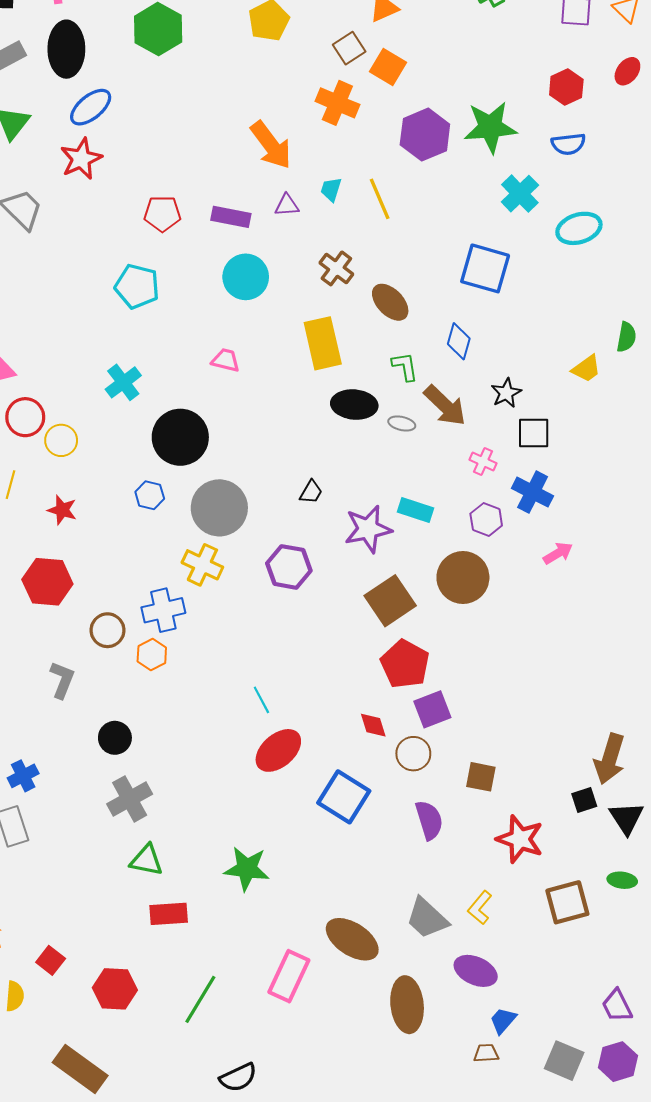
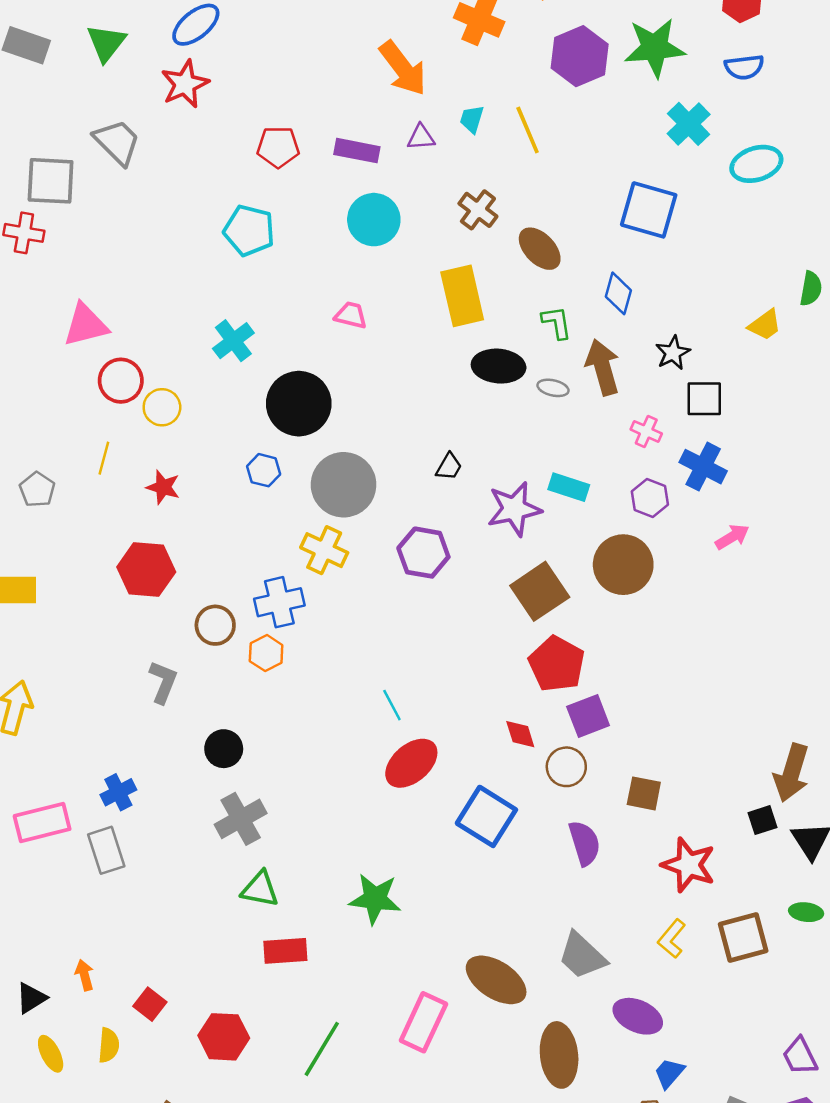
brown arrow: (445, 406) -> (603, 367), turned -150
yellow L-shape: (480, 908) -> (672, 939), moved

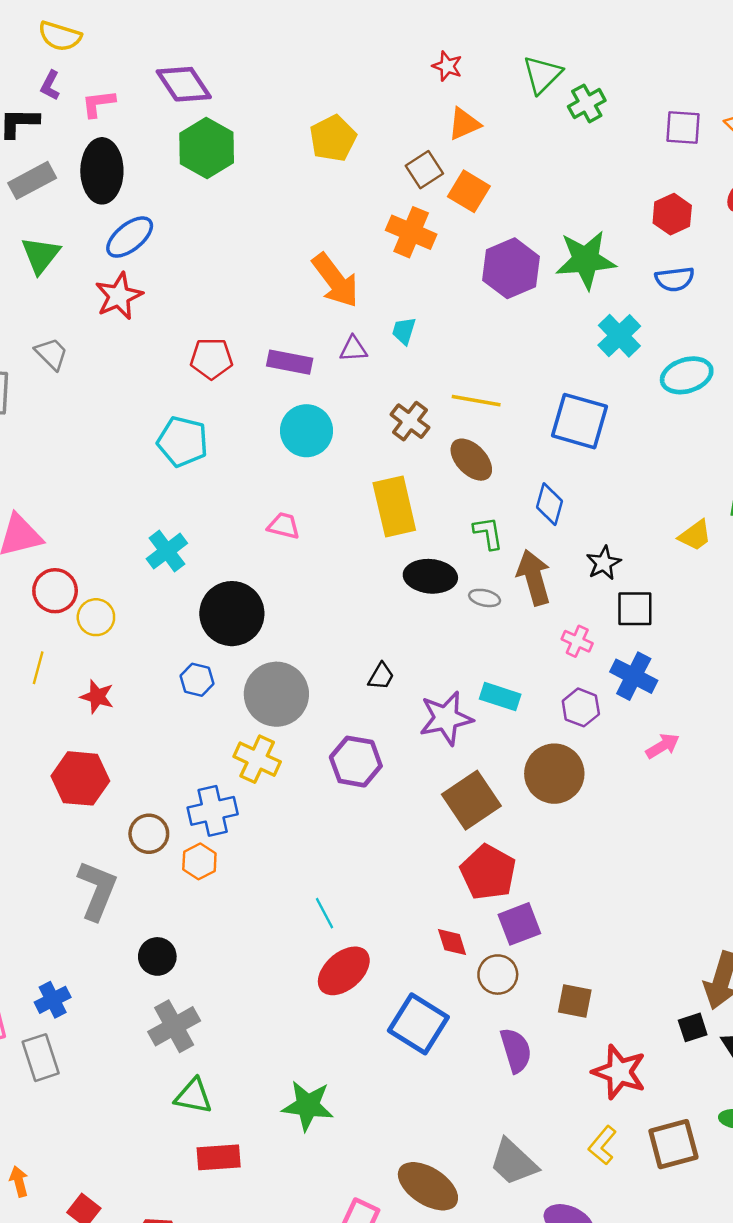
yellow line: (528, 130) -> (476, 401), moved, turned -57
gray trapezoid: (117, 142) -> (51, 354), size x0.7
gray L-shape: (163, 682) -> (97, 890), size x1.4

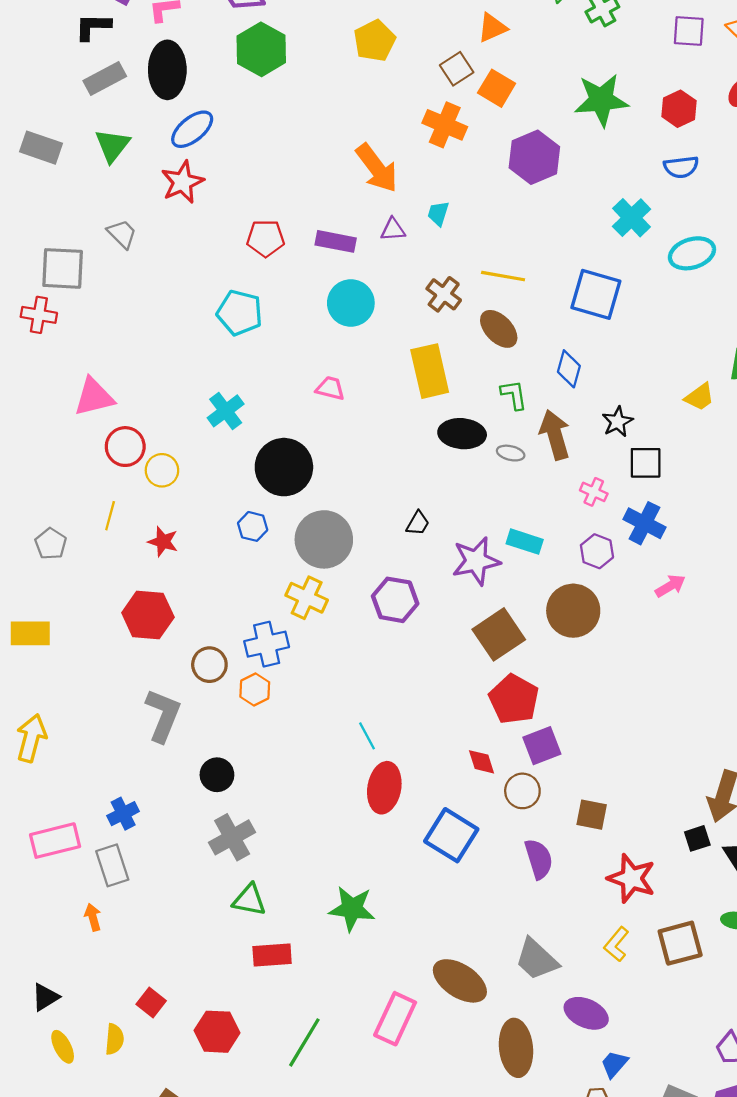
green star: (586, 260) -> (601, 100), moved
red ellipse: (344, 971) -> (384, 788), turned -39
orange arrow: (19, 1181) -> (93, 917), moved

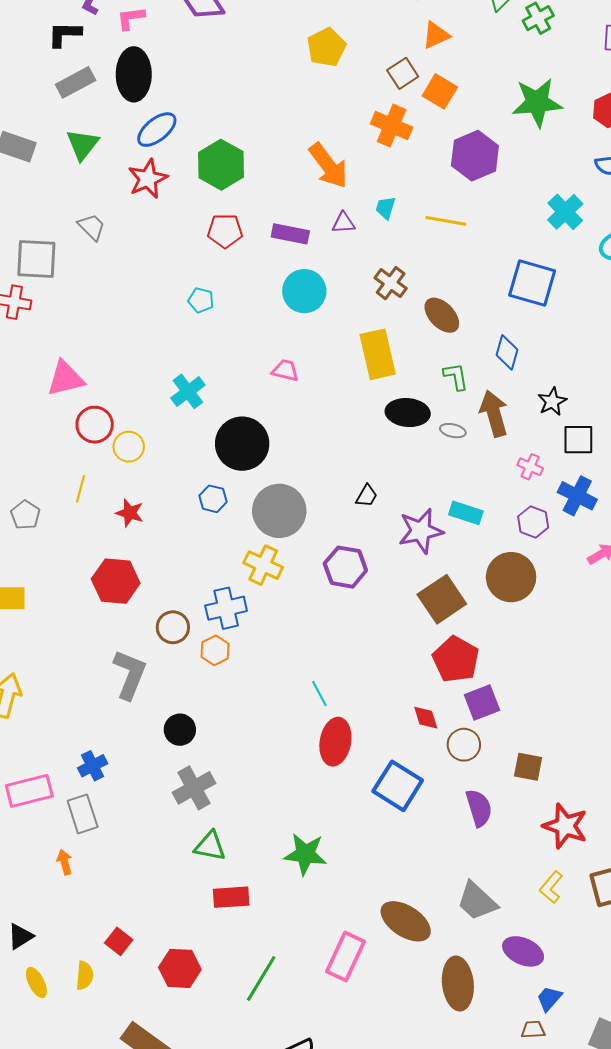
green hexagon: (261, 49) -> (221, 165), moved
yellow line: (503, 276) -> (446, 221), moved
cyan pentagon: (240, 313) -> (201, 300), size x0.6

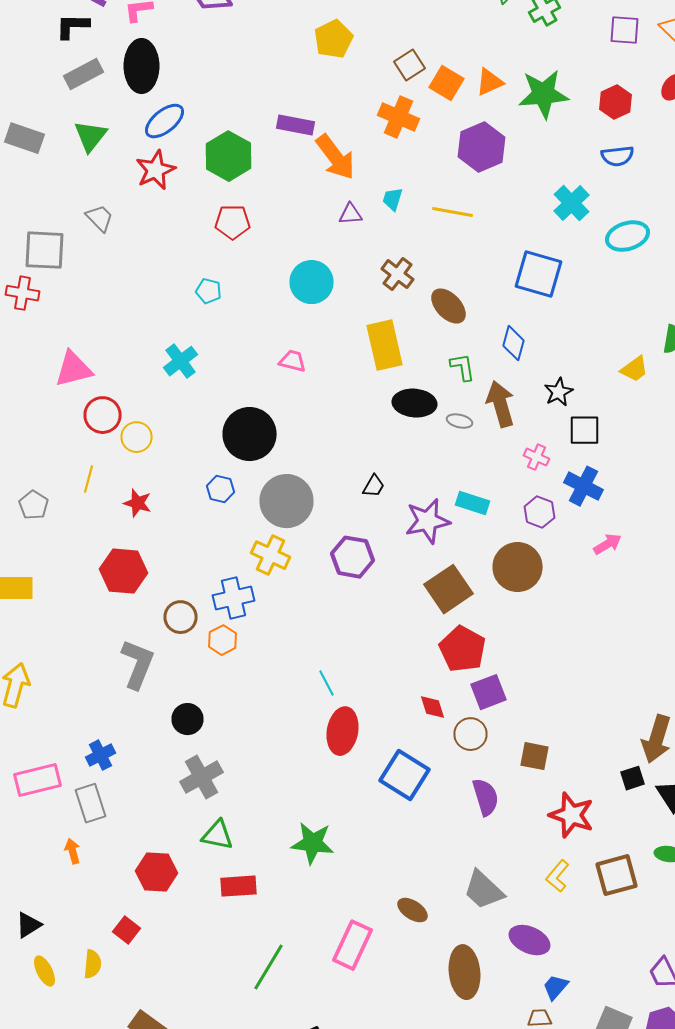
orange triangle: (436, 35) -> (490, 82), moved
purple rectangle: (290, 234) -> (296, 125), moved
cyan cross: (188, 391) -> (180, 361), moved
brown ellipse: (406, 921) -> (412, 910), size x0.6
red hexagon: (180, 968) -> (156, 872), moved

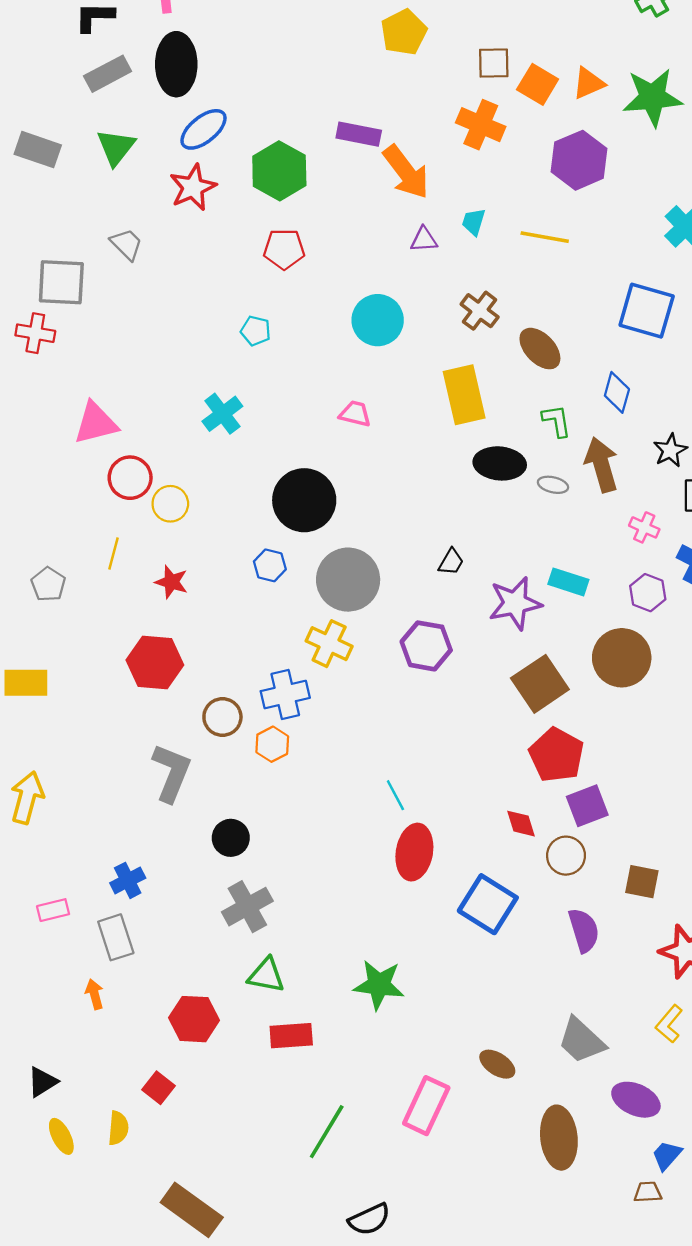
brown square: (410, 65) -> (494, 63), turned 32
pink rectangle: (38, 780) -> (53, 910), size x0.6

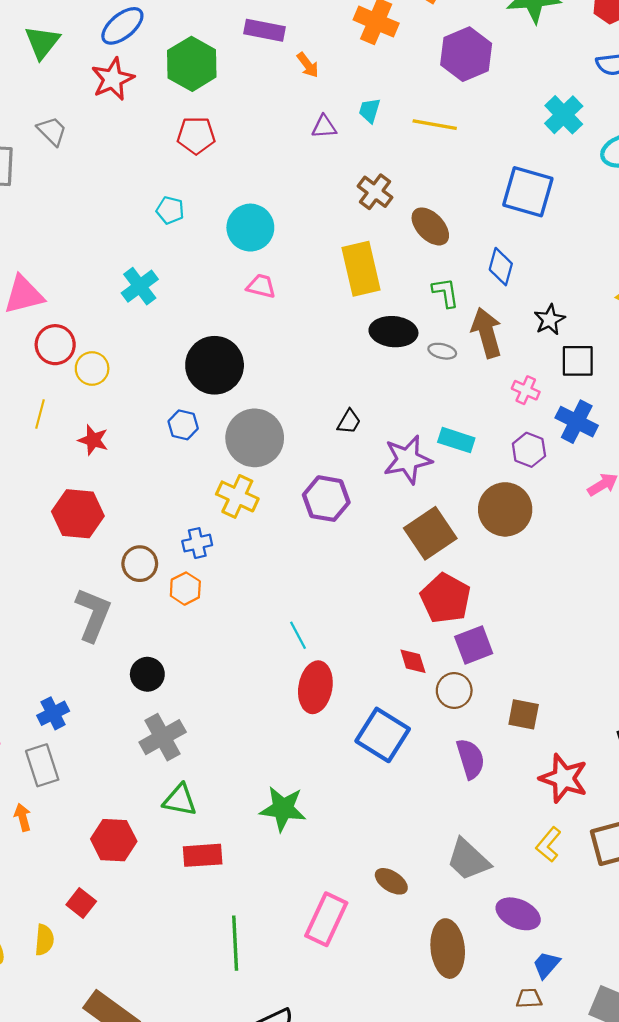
orange arrow: (406, 172) -> (308, 65), size x0.5
cyan circle: (378, 320) -> (250, 228), moved
blue cross: (285, 694) -> (197, 543), size x0.7
green line: (327, 1132) -> (235, 943), turned -34

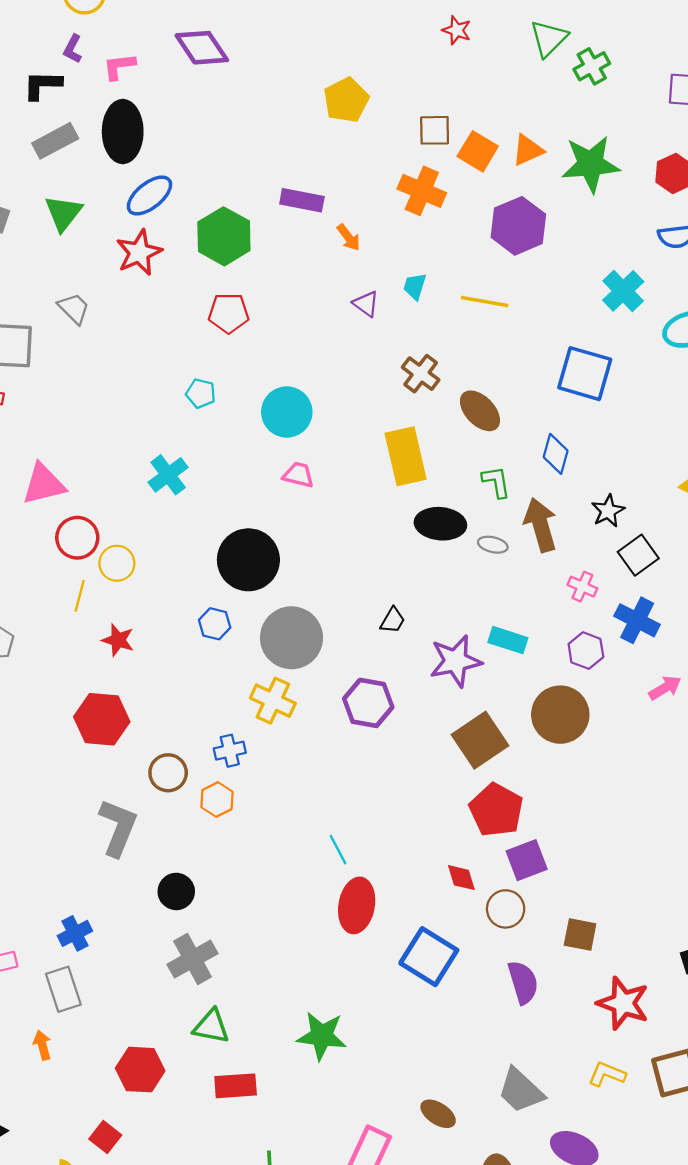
purple triangle: (324, 127) -> (366, 304), turned 40
black square: (578, 361) -> (638, 555), turned -36
yellow line: (40, 414) -> (80, 596), moved
yellow L-shape: (548, 844) -> (607, 1074), turned 72

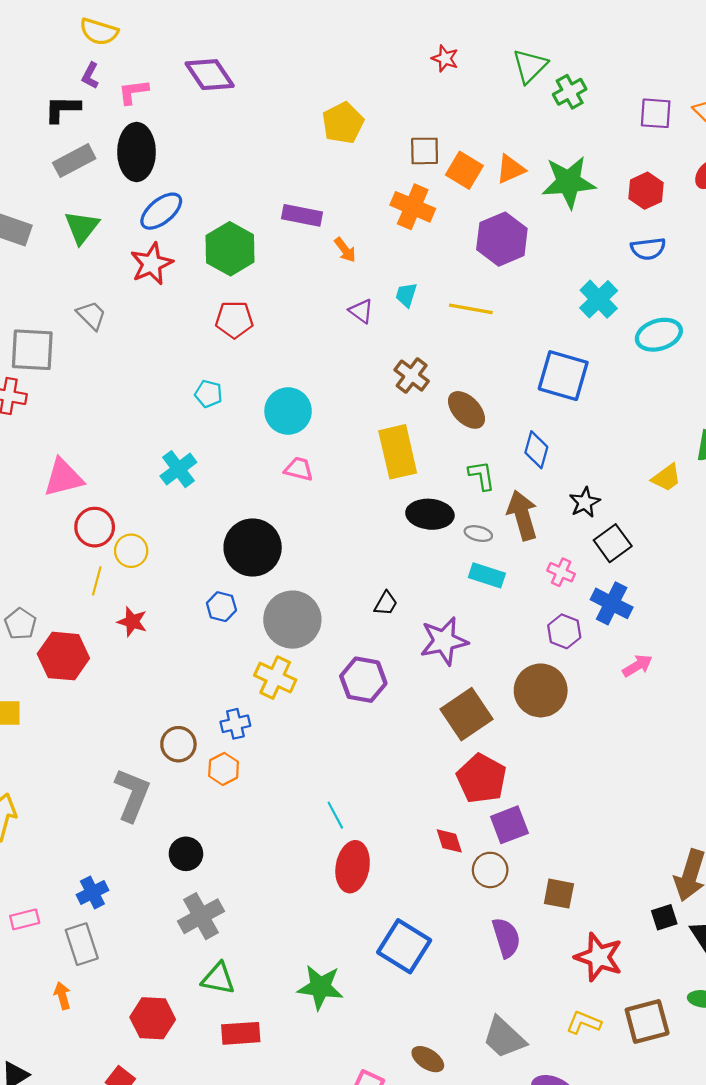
cyan rectangle: (508, 640) -> (487, 575), moved
red hexagon: (102, 719) -> (63, 656), moved
blue square: (429, 957) -> (404, 946), moved

